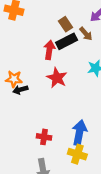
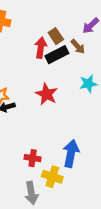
red arrow: (49, 50) -> (41, 48), moved
yellow cross: (77, 154) -> (52, 177), moved

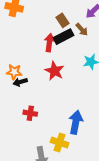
red arrow: (41, 48) -> (49, 43), moved
red cross: (33, 158) -> (30, 113), moved

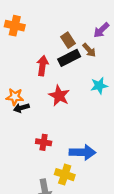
red arrow: (49, 43) -> (42, 66), moved
red cross: (30, 113) -> (44, 142), moved
blue arrow: (76, 122) -> (82, 152), turned 80

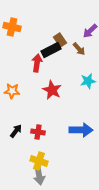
black rectangle: (69, 58) -> (51, 50), moved
black arrow: (21, 108) -> (16, 131), moved, turned 144
blue arrow: (82, 152) -> (81, 130), moved
yellow cross: (65, 175) -> (39, 161), moved

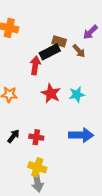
brown rectangle: (60, 40) -> (59, 41), turned -40
cyan star: (88, 81) -> (77, 95), moved

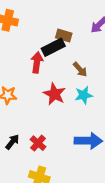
brown arrow: (79, 51) -> (80, 69), moved
red cross: (36, 137) -> (38, 143), turned 32

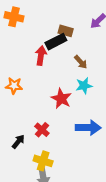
red star: (54, 94) -> (61, 99), moved
black arrow: (12, 142) -> (18, 142), moved

